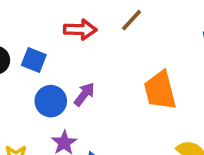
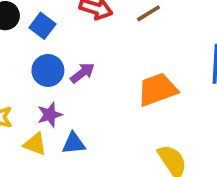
orange trapezoid: (160, 90) -> (157, 90), turned 69

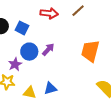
orange trapezoid: (157, 90) -> (90, 51), turned -45
purple star: (50, 115) -> (15, 64), moved

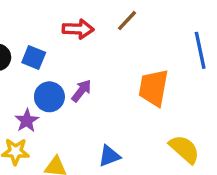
blue triangle: (50, 88) -> (109, 156), moved

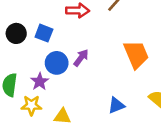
orange trapezoid: (153, 88) -> (136, 54), turned 148
blue triangle: (109, 156) -> (116, 105), moved

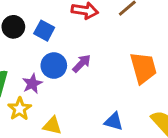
yellow star: (31, 105) -> (20, 109), turned 30
blue triangle: (116, 105) -> (114, 121), turned 30

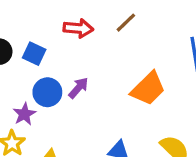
orange trapezoid: (143, 68) -> (148, 89), turned 64

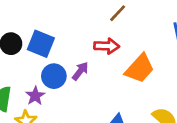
red arrow: (78, 28) -> (107, 46), moved
blue square: (34, 54) -> (41, 44), size x1.4

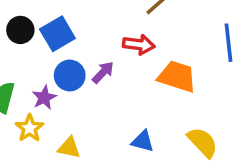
blue square: (41, 44) -> (57, 34), turned 32
orange trapezoid: (140, 68) -> (177, 76), turned -120

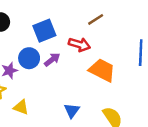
blue square: (57, 34) -> (44, 31), moved
blue triangle: (143, 141) -> (72, 111), turned 42

